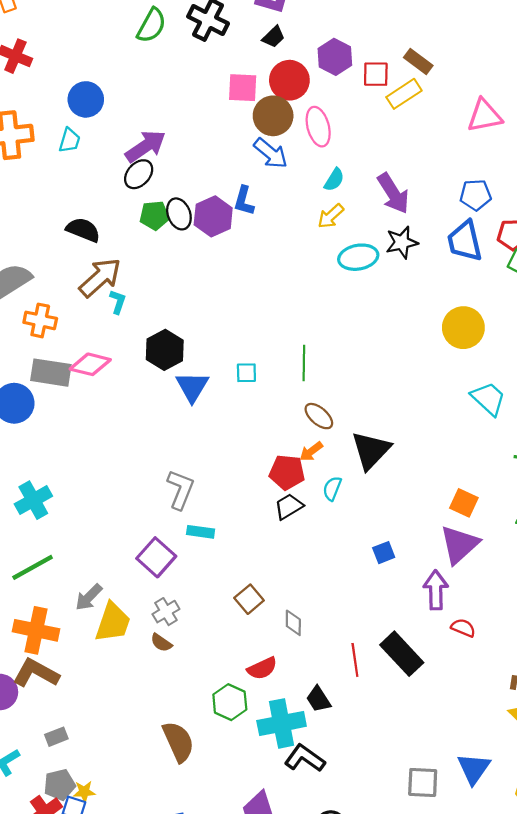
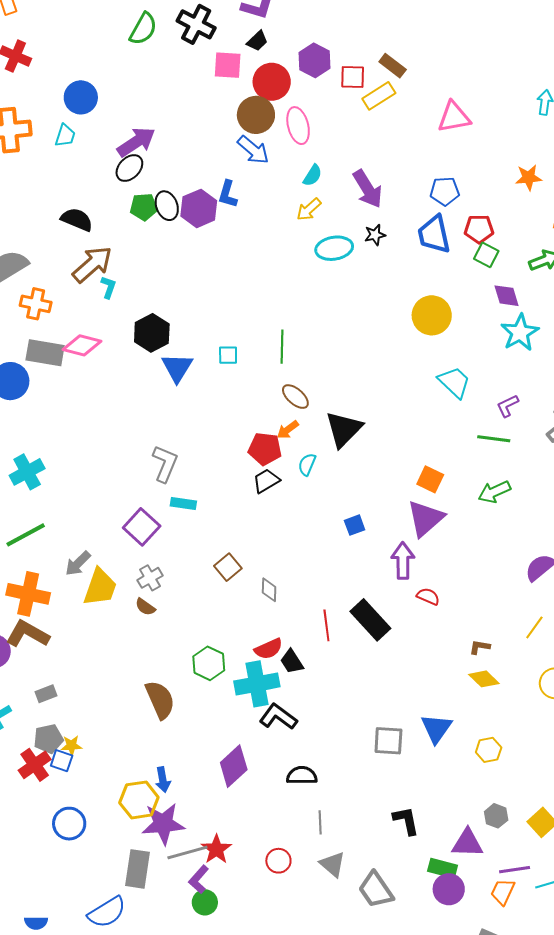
pink square: (243, 88) -> (228, 65), moved
black star: (402, 242) -> (375, 235), size x0.7
red semicircle: (262, 668) -> (269, 649), moved

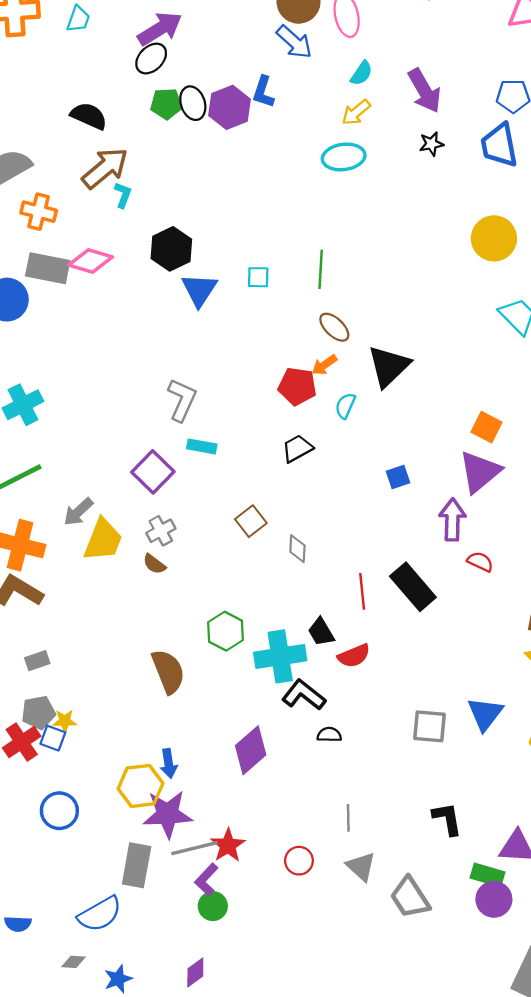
cyan ellipse: (334, 248) -> (344, 157), moved
black trapezoid: (266, 481) -> (297, 448), moved
red semicircle: (269, 649) -> (354, 656), moved
black semicircle: (302, 776) -> (329, 735), moved, size x0.7

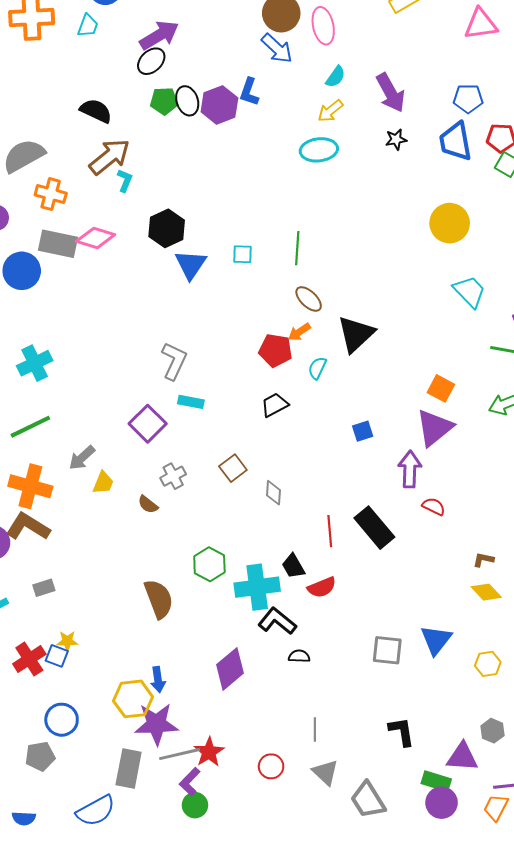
gray cross: (161, 531) -> (173, 476), moved
yellow trapezoid: (103, 540) -> (103, 483), size x0.6
gray pentagon: (38, 712) -> (40, 756), moved

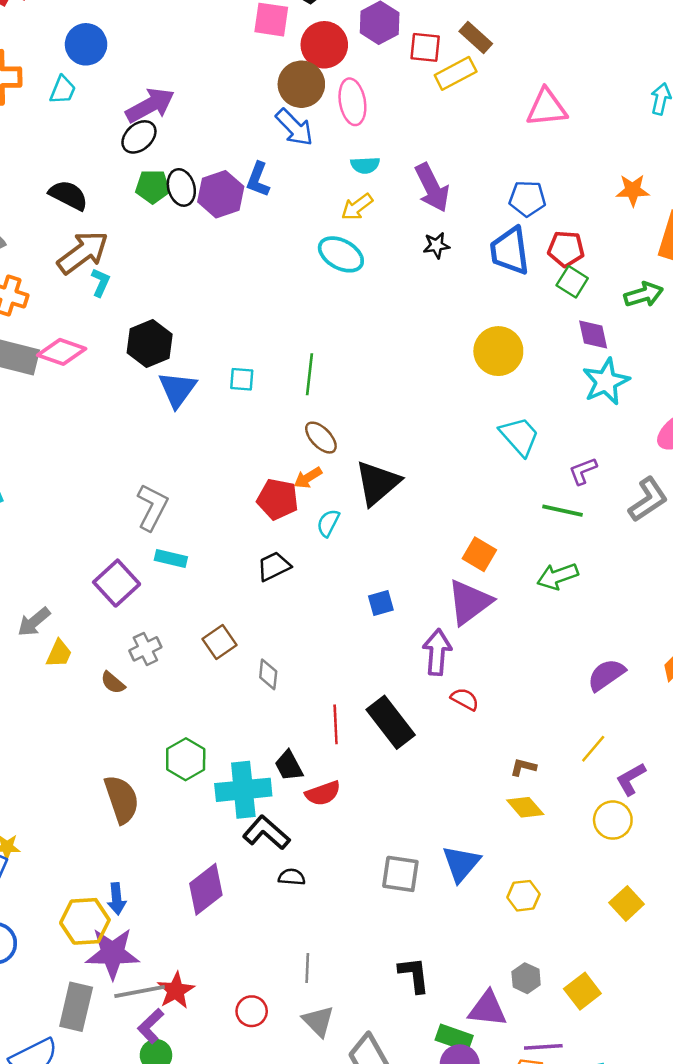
cyan semicircle: (336, 77) -> (365, 165), turned 50
cyan ellipse: (319, 150) -> (341, 254), turned 33

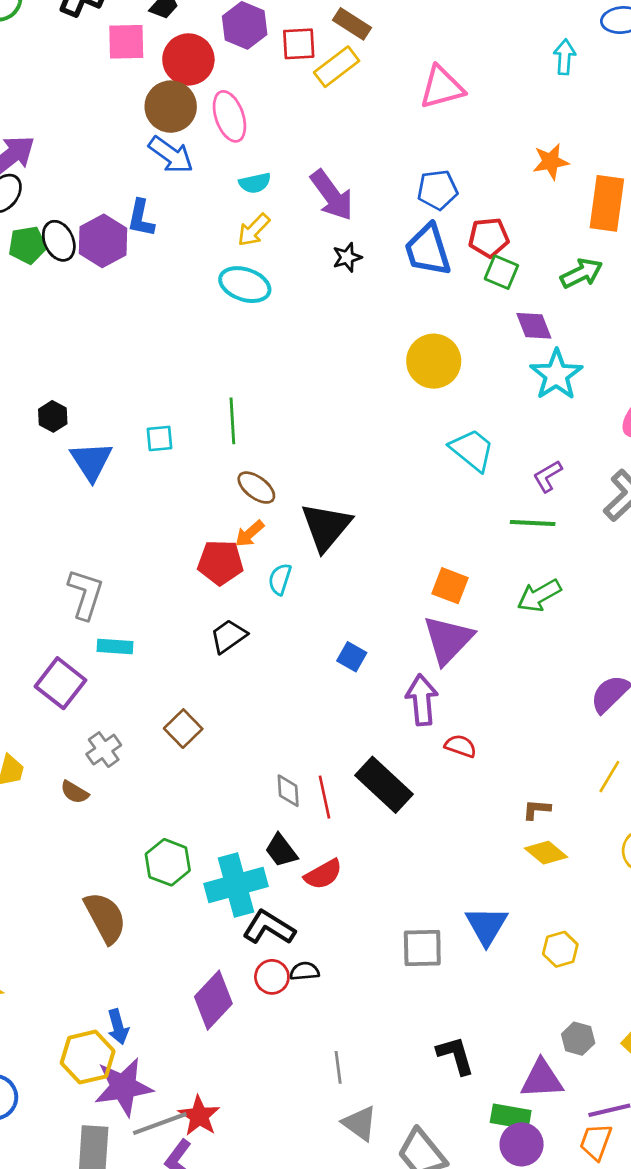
black hexagon: (150, 344) -> (53, 416), size x0.6
blue square: (381, 603) -> (352, 657), turned -35
gray diamond: (268, 674) -> (288, 791), moved
red circle: (252, 1011) -> (272, 977), moved

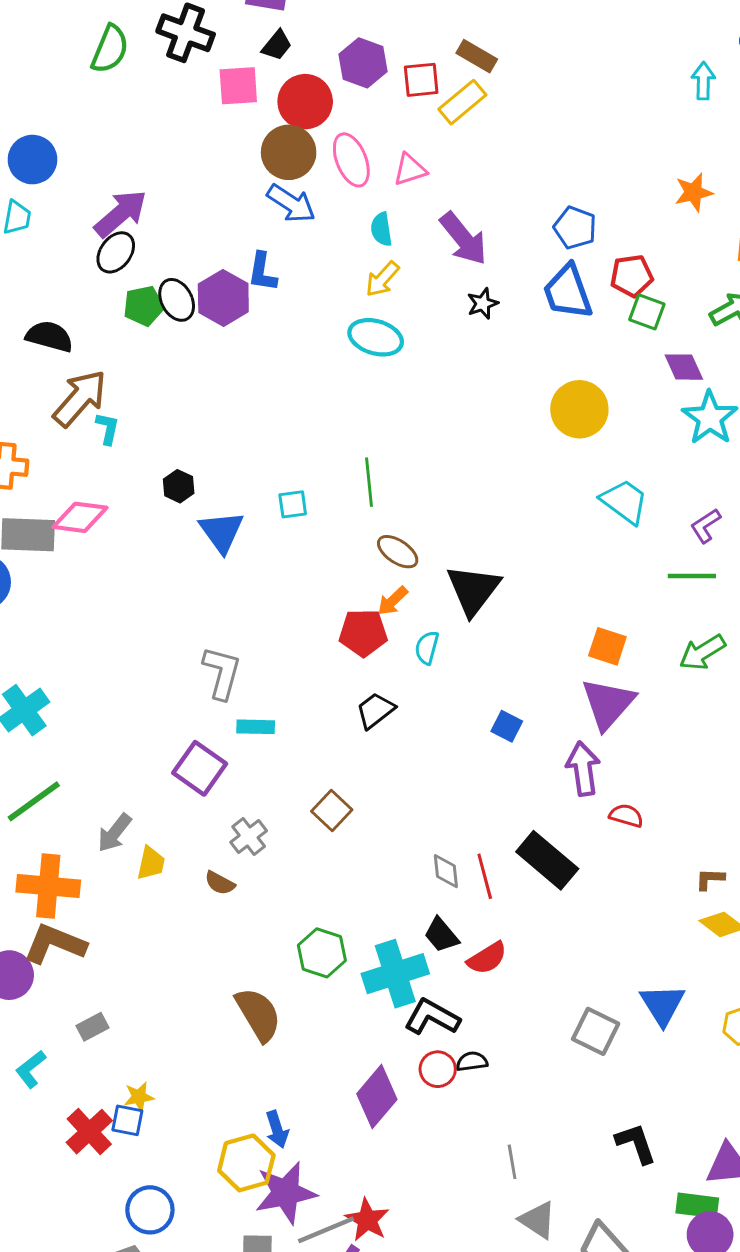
pink triangle: (442, 87) -> (410, 170), moved, size x0.7
cyan semicircle: (255, 183) -> (381, 229), turned 96
blue pentagon: (437, 190) -> (575, 228), turned 30
gray square: (422, 948) -> (596, 1031), turned 30

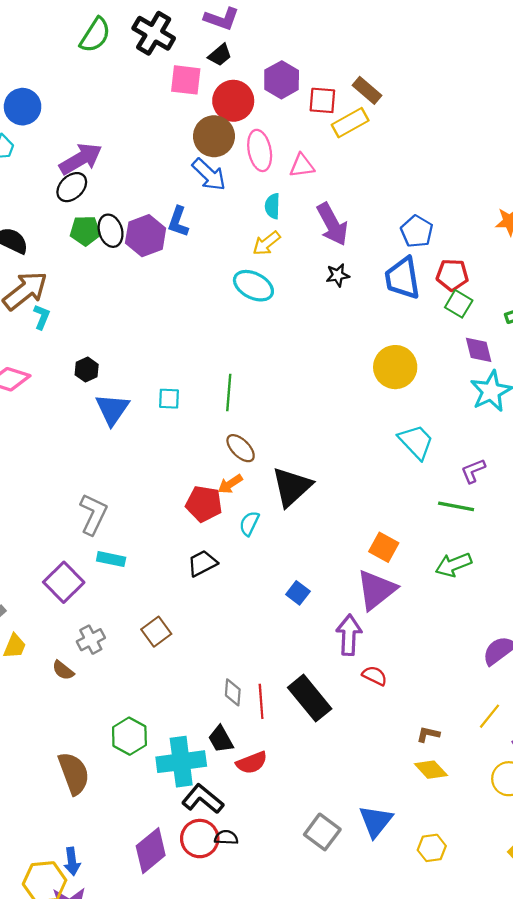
red circle: (438, 1069) -> (200, 839), size x1.4

